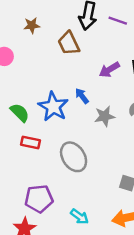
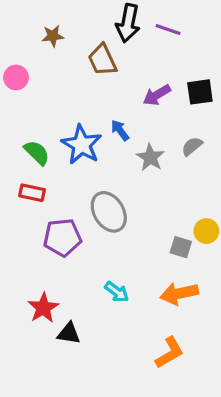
gray star: (105, 116) -> (150, 157), turned -30
red rectangle: (31, 143) -> (32, 193), moved
purple pentagon: (39, 199) -> (62, 237), moved

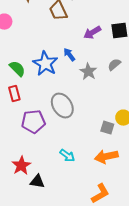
red rectangle: (32, 193) -> (14, 94), turned 63

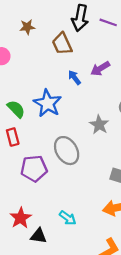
blue arrow: (69, 55) -> (74, 78), moved
gray star: (88, 72) -> (99, 125), moved
cyan arrow: (67, 156) -> (68, 218), moved

